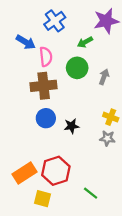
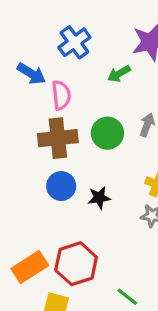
green circle: (77, 68) -> (107, 133), moved

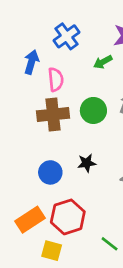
blue arrow: (31, 74) -> (31, 62), turned -105
blue circle: (61, 186) -> (50, 172), moved

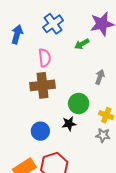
blue arrow: (31, 62) -> (17, 34), moved
green circle: (93, 110) -> (79, 103), moved

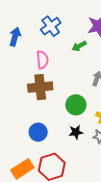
black star: (69, 124) -> (76, 132), moved

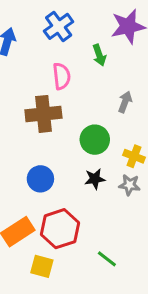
green arrow: (79, 46) -> (99, 55), turned -80
pink semicircle: (42, 60) -> (62, 76), moved

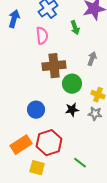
pink semicircle: (62, 76) -> (42, 36), moved
brown cross: (43, 114) -> (54, 66), moved

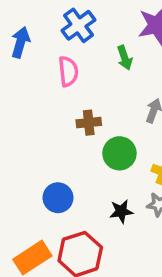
brown cross: (54, 66) -> (89, 123), size x0.6
black star: (72, 110) -> (121, 211), moved

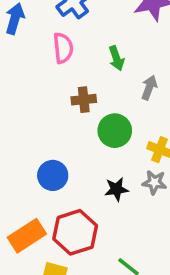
green arrow: (125, 58) -> (116, 58), moved

